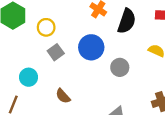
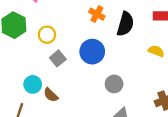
gray circle: (120, 67) -> (114, 84), moved
brown semicircle: (63, 96) -> (51, 95), moved

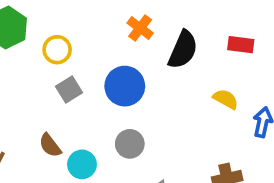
cyan circle: (33, 84) -> (82, 164), moved
gray circle: (114, 84) -> (130, 144), moved

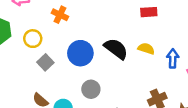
orange cross: (140, 28) -> (60, 15), moved
black semicircle: (183, 50) -> (116, 49), moved, turned -65

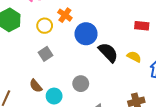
yellow circle: (33, 39) -> (45, 26), moved
blue circle: (80, 53) -> (86, 34), moved

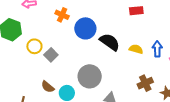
yellow circle: (45, 26) -> (34, 46), moved
yellow semicircle: (134, 57) -> (136, 49), moved
gray circle: (81, 84) -> (90, 76), size x1.5

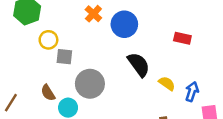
blue circle: (85, 28) -> (124, 24), moved
gray square: (51, 55) -> (64, 57), turned 32
gray circle: (90, 76) -> (90, 84), moved

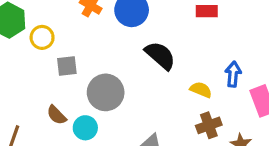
yellow circle: (48, 40) -> (42, 37), moved
yellow semicircle: (167, 83) -> (201, 90), moved

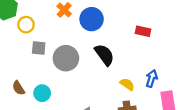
gray circle: (106, 92) -> (66, 58), moved
brown semicircle: (57, 115) -> (18, 88), moved

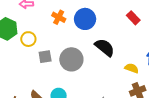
red rectangle: (143, 31) -> (133, 18), turned 48

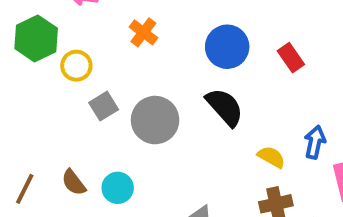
blue circle: (85, 19) -> (227, 47), moved
gray square: (45, 57) -> (104, 106), turned -32

